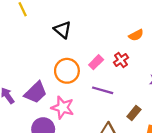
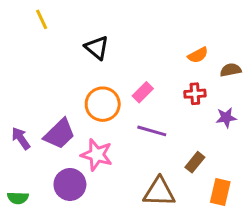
red cross: (121, 60) -> (195, 94), moved, turned 32

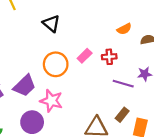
red cross: (195, 94) -> (109, 57), moved
purple line: (152, 131) -> (123, 84), moved
brown rectangle: (195, 162) -> (122, 115), moved

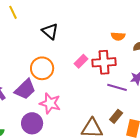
orange semicircle: (124, 29) -> (118, 36), turned 32
red cross: (109, 57) -> (104, 62), size x1.6
orange circle: (56, 64) -> (42, 68), moved

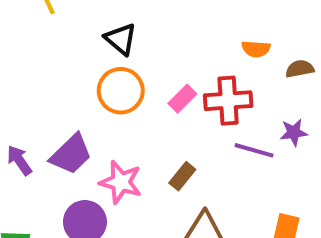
orange circle: (42, 68) -> (121, 91), moved
brown rectangle: (116, 116) -> (182, 176), moved

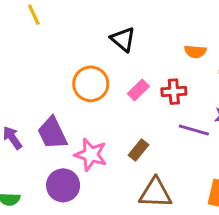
black triangle: (121, 39) -> (123, 39), moved
red cross: (228, 101) -> (174, 92), size x0.7
purple trapezoid: (71, 154) -> (52, 133), turned 108

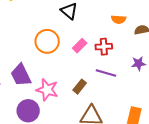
purple line: (194, 130) -> (106, 73), moved

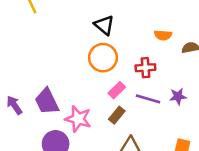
orange circle: (47, 41) -> (103, 58), moved
pink rectangle: (80, 46) -> (117, 90), moved
purple star: (139, 63) -> (178, 96), moved

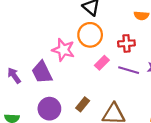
brown rectangle: (117, 115) -> (83, 104), moved
pink star: (78, 119) -> (63, 50), moved

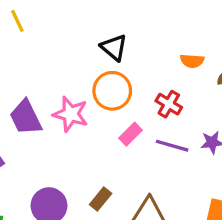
red cross: (126, 43) -> (169, 104), turned 35
purple trapezoid: (42, 72) -> (26, 117), moved

